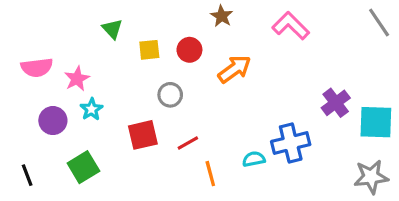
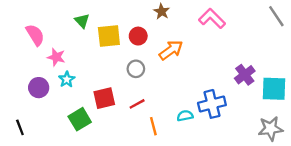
yellow square: (149, 50) -> (109, 36), size x1.5
pink semicircle: (37, 67) -> (35, 35), moved, turned -115
pink star: (77, 79) -> (56, 57), turned -30
gray circle: (170, 95) -> (136, 69), moved
green square: (83, 167) -> (80, 119), moved

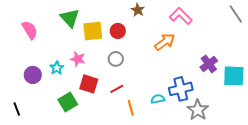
green triangle: (82, 21) -> (70, 18), size x1.5
orange arrow: (171, 50) -> (165, 42), moved
pink star: (56, 57) -> (78, 59), moved
red square: (104, 98) -> (89, 84), turned 30
gray star: (271, 129) -> (198, 110), moved, turned -30

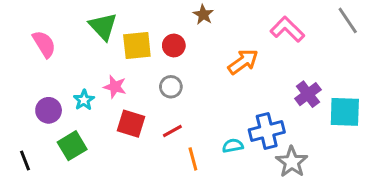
pink L-shape: (181, 16) -> (287, 29), moved
green square: (68, 102) -> (72, 146), moved

